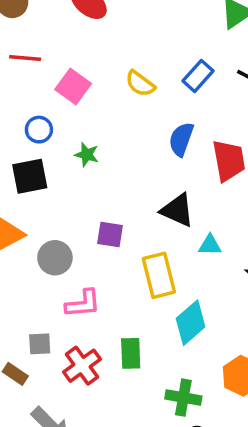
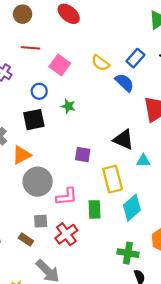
blue semicircle: (181, 139) -> (124, 83), moved, turned 114
gray circle: (55, 258) -> (38, 182), moved, size x1.4
green rectangle: (131, 353) -> (94, 209), moved

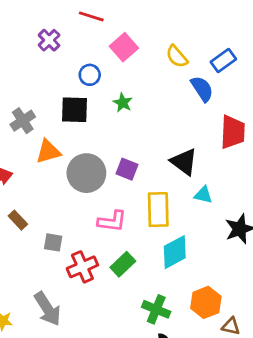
gray circle: (38, 182) -> (86, 173), moved
pink L-shape: (67, 197) -> (112, 221), moved
green rectangle: (94, 209) -> (123, 264), moved, turned 36
brown rectangle: (26, 239) -> (18, 220), moved

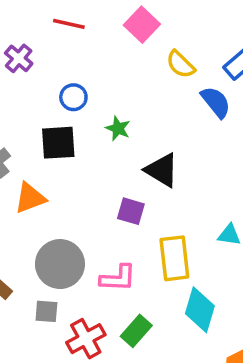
pink square: (124, 47) -> (142, 25), moved
black triangle: (184, 162) -> (162, 170), moved
gray circle: (86, 173) -> (60, 264), moved
cyan diamond: (175, 252) -> (200, 310), turned -40

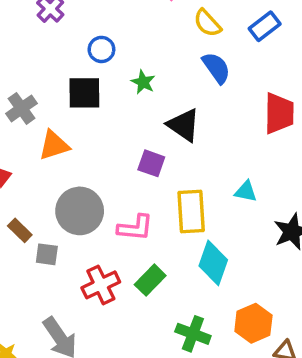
blue semicircle: (216, 102) -> (216, 68), moved
gray square: (46, 311) -> (47, 254), moved

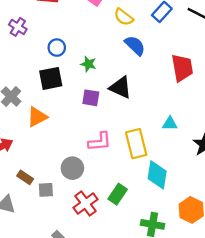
purple square: (151, 163) -> (91, 98), moved
gray circle: (80, 211) -> (72, 168), moved, size x0.7
pink L-shape: (135, 228) -> (100, 142), moved

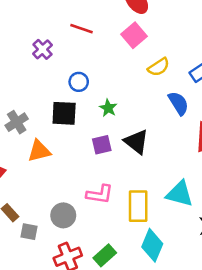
yellow semicircle: (124, 17) -> (159, 67), turned -84
blue semicircle: (135, 45) -> (178, 103), moved
purple square: (91, 98) -> (102, 145), turned -36
cyan triangle: (170, 124) -> (180, 194), size x1.6

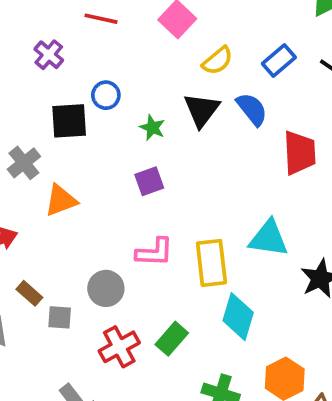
black square: (64, 113) -> (69, 121), moved
black triangle: (136, 142) -> (202, 110), moved, turned 36

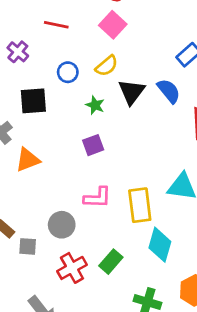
yellow semicircle: (218, 61) -> (107, 66), moved
blue circle: (106, 95) -> (68, 72), moved

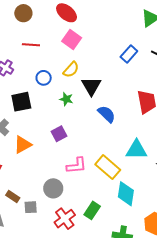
blue semicircle: (169, 91) -> (107, 114), moved
purple square: (93, 145) -> (59, 134), moved
yellow rectangle: (140, 205) -> (108, 167), turned -35

